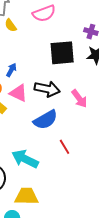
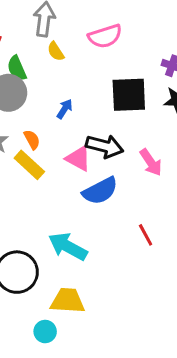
blue arrow: (11, 70) -> (65, 109), moved
pink triangle: (18, 93) -> (78, 159), moved
red line: (65, 147) -> (146, 235), moved

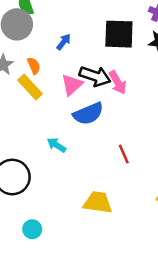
pink triangle: (78, 159) -> (72, 85), turned 45
pink arrow: (151, 162) -> (118, 82), moved
cyan arrow: (68, 246) -> (56, 145), moved, size x0.6
yellow trapezoid: (68, 301) -> (98, 202), moved

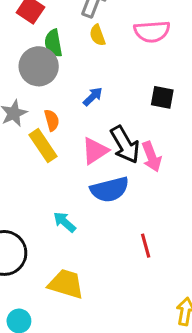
black square: (119, 34) -> (162, 97), size x0.6
black arrow: (95, 76) -> (125, 145), turned 32
yellow trapezoid: (98, 202) -> (66, 284), moved

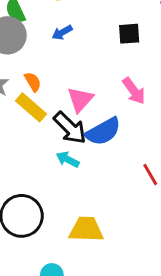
blue arrow: (93, 97) -> (62, 33), moved, turned -150
black arrow: (125, 145) -> (70, 128), moved
cyan arrow: (65, 222) -> (68, 159), moved

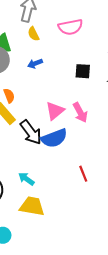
pink triangle: (80, 99) -> (55, 111), moved
cyan arrow: (68, 159) -> (26, 179), moved

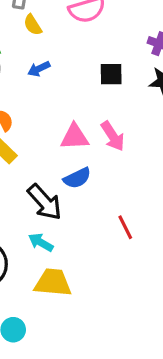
pink triangle: (55, 111) -> (75, 137), turned 42
black arrow: (31, 132) -> (45, 202), moved
blue semicircle: (54, 138) -> (77, 178), size x0.7

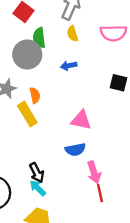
pink arrow: (113, 136) -> (94, 172), moved
black arrow: (45, 202) -> (37, 173), moved, size x0.7

